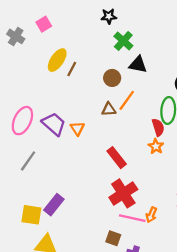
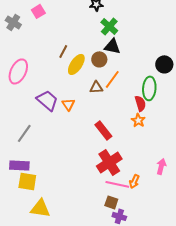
yellow ellipse: (57, 60) -> (76, 64), moved
black triangle: (138, 65) -> (112, 46), moved
pink ellipse: (22, 121) -> (18, 71), moved
purple rectangle: (54, 205) -> (19, 165), moved, turned 54
brown square: (113, 238) -> (111, 202), moved

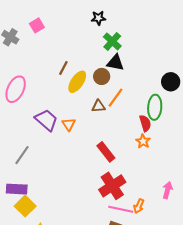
yellow square: (27, 181) -> (25, 206), turned 36

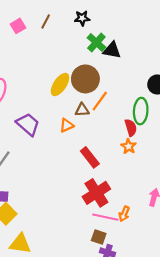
black triangle: (115, 63) -> (112, 50), moved
brown line: (63, 68) -> (46, 21), moved
brown circle: (102, 76) -> (85, 79), size x1.6
orange triangle: (69, 124) -> (67, 125), moved, turned 40

